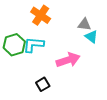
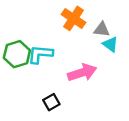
orange cross: (41, 15) -> (74, 18), moved

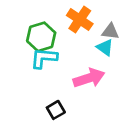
cyan triangle: (110, 44) -> (105, 47), moved
green hexagon: (17, 54) -> (41, 37), moved

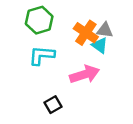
orange cross: (80, 20) -> (86, 33), moved
green hexagon: (41, 37) -> (39, 20), moved

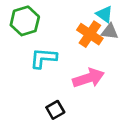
green hexagon: (39, 20) -> (25, 21), moved
cyan triangle: (100, 45) -> (104, 14), moved

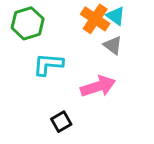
gray triangle: (110, 32) -> (113, 45), moved, turned 30
orange cross: (90, 34) -> (95, 19), moved

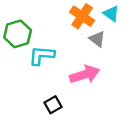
cyan triangle: (116, 16) -> (111, 14), moved
green hexagon: (28, 23) -> (18, 34), moved

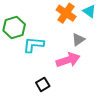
gray triangle: (97, 39) -> (78, 40), moved, turned 48

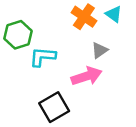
black square: (43, 84) -> (54, 107), size x1.6

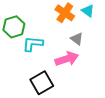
gray triangle: (99, 50) -> (77, 39), turned -48

